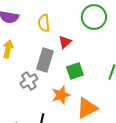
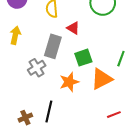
red triangle: (65, 42) -> (73, 28), turned -48
orange triangle: (87, 108) -> (102, 79), moved

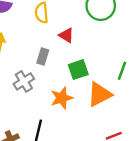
gray rectangle: (53, 46) -> (43, 57), size x0.6

